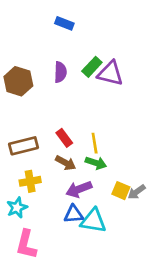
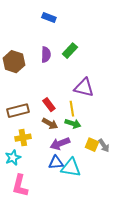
purple triangle: (110, 73) -> (84, 88), moved
gray arrow: (137, 192) -> (104, 146), turned -88

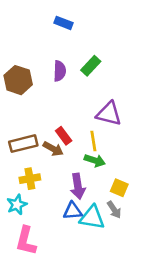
brown arrow: (50, 124) -> (53, 149), moved
purple arrow: (60, 144) -> (78, 186), turned -78
gray arrow: (104, 146) -> (114, 210), moved

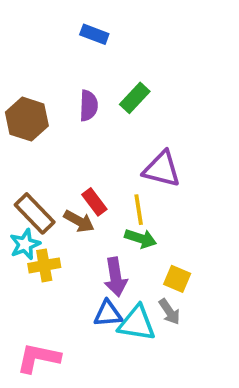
brown rectangle: (23, 144) -> (35, 213), turned 60
cyan star: (17, 205) -> (25, 244), moved
pink L-shape: (26, 241) -> (38, 358), turned 88

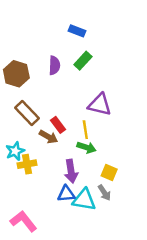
blue rectangle: (94, 34) -> (77, 31), moved
brown rectangle: (35, 213) -> (27, 113), moved
pink L-shape: (38, 358) -> (23, 221), turned 40

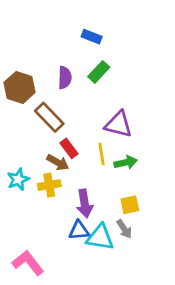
brown rectangle: (27, 113) -> (49, 117), moved
green arrow: (87, 147) -> (126, 162), moved, turned -30
yellow cross: (27, 164) -> (49, 185), moved
yellow square: (109, 172) -> (130, 205), turned -35

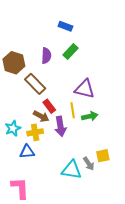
purple arrow: (85, 203) -> (60, 126), moved
yellow square: (130, 205) -> (103, 156), moved
blue triangle: (79, 230) -> (27, 152), moved
pink L-shape: (28, 263) -> (20, 188), turned 35

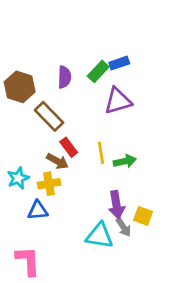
blue rectangle: (65, 26) -> (119, 63), moved, turned -40
purple triangle: (85, 89) -> (118, 101), moved, turned -30
purple arrow: (60, 126) -> (116, 205), moved
yellow square: (103, 156) -> (143, 216), turned 32

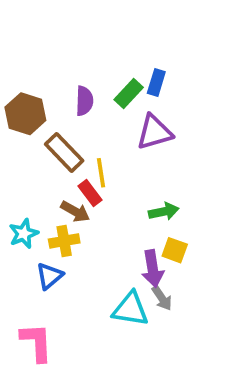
blue rectangle: (119, 63) -> (156, 82), turned -54
yellow line: (101, 153) -> (101, 173), moved
blue triangle: (38, 210) -> (49, 276), turned -35
yellow square: (143, 216) -> (175, 250), moved

